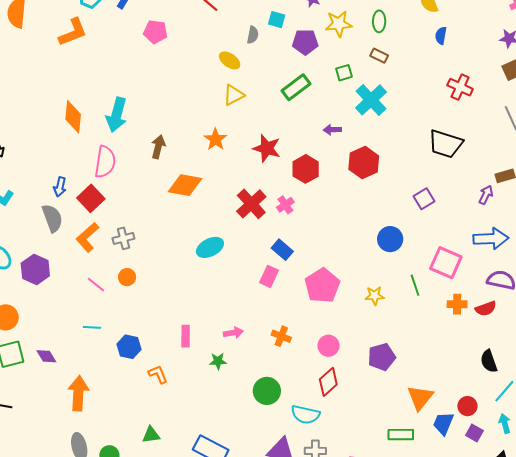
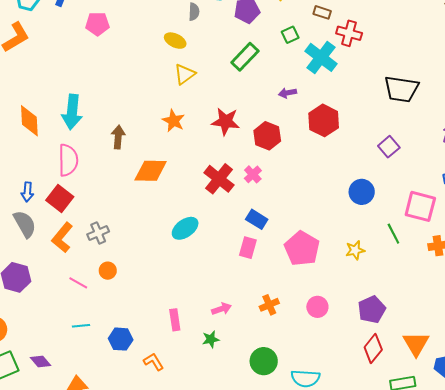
red cross: (460, 87) -> (349, 33), moved
orange cross: (281, 336) -> (269, 305), turned -36
red diamond: (328, 382) -> (373, 349), moved

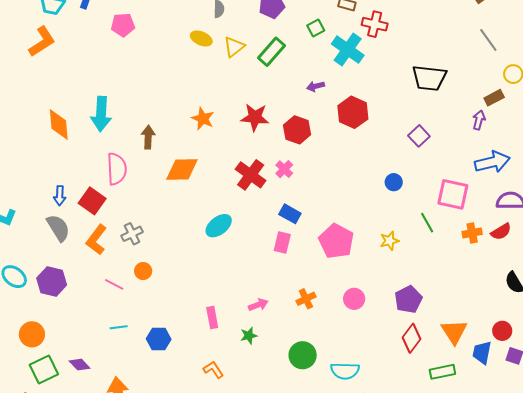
yellow triangle: (185, 74) -> (234, 47), moved
pink semicircle: (68, 160) -> (117, 169), moved
blue circle: (362, 192) -> (394, 182), size x0.7
orange L-shape: (154, 362) -> (213, 370), moved

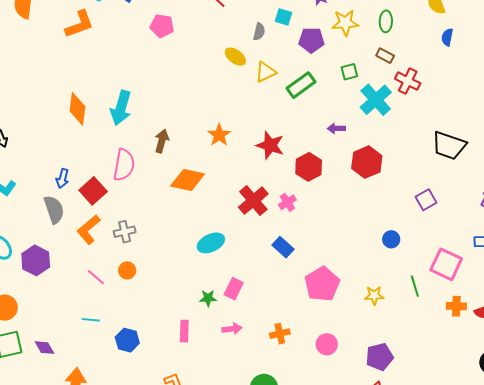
pink rectangle: (282, 243) -> (234, 289), moved
green star: (249, 336) -> (208, 298), moved

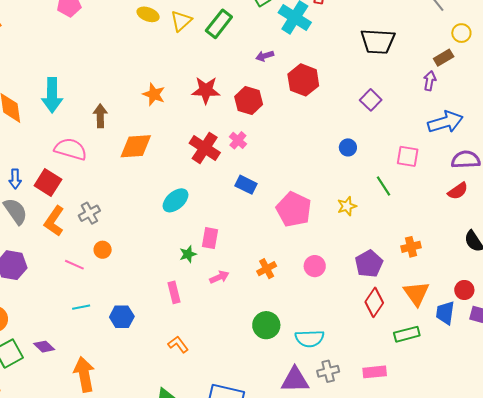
pink semicircle: (124, 165) -> (71, 149), turned -68
pink square: (446, 264) -> (408, 156), size x0.7
orange cross: (456, 306) -> (411, 247), moved

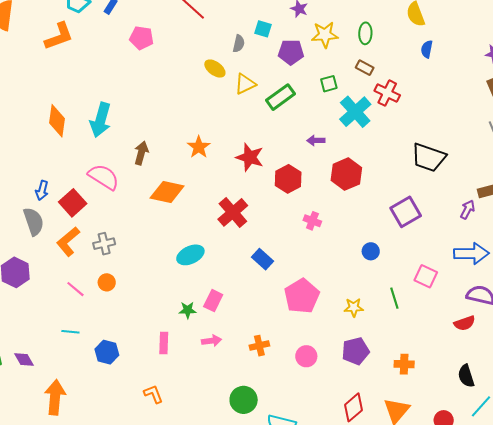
purple square: (371, 100) -> (406, 212), size x1.4
pink cross: (238, 140) -> (312, 221), moved, turned -36
purple pentagon: (369, 264) -> (356, 351), moved

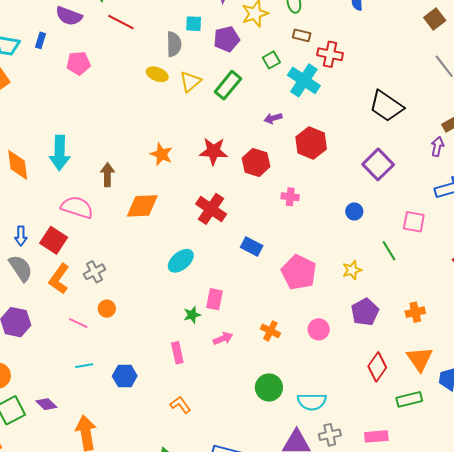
gray semicircle: (239, 44) -> (174, 44), size x1.4
black trapezoid: (429, 157) -> (386, 106), turned 30
orange cross: (259, 346) -> (270, 331), turned -36

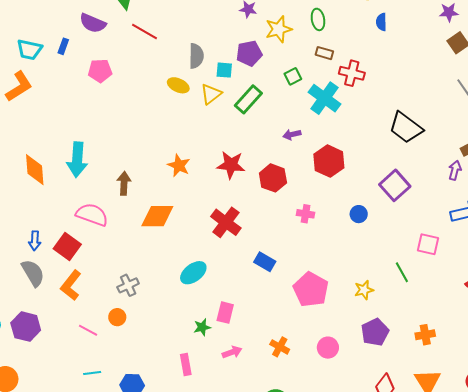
cyan square: (194, 24) -> (224, 70), moved
blue circle: (354, 211) -> (359, 214), moved
gray cross: (94, 272) -> (128, 285), moved

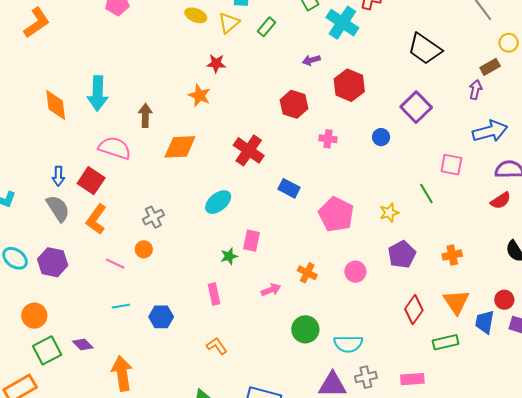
green rectangle: (248, 99) -> (266, 27), size x0.7
red star: (231, 165) -> (216, 63), moved, size x0.7
pink arrow: (232, 352) -> (271, 290), moved

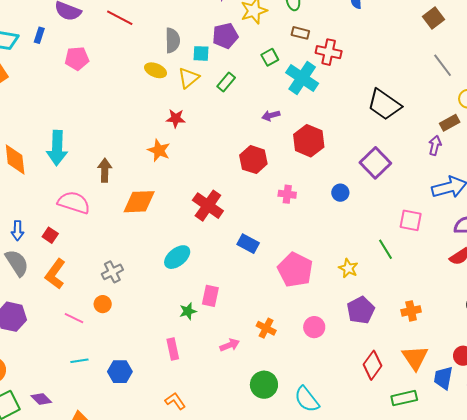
red square: (91, 181) -> (50, 235), size x0.6
yellow star: (389, 213) -> (348, 268), turned -30
cyan semicircle: (348, 344) -> (307, 399), turned 52

